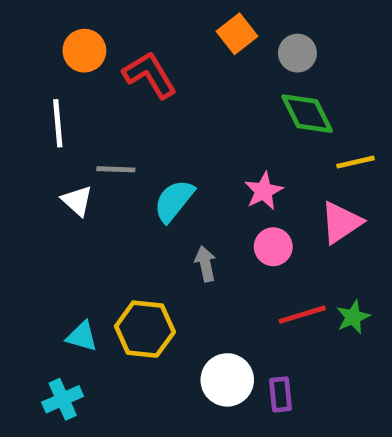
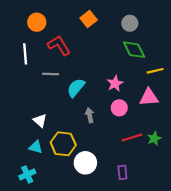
orange square: (237, 34) -> (89, 19), moved
red L-shape: (150, 75) -> (59, 45), moved
white triangle: (77, 201) -> (40, 121), moved
pink triangle: (341, 223) -> (149, 97), turned 30
white circle: (227, 380) -> (85, 163), moved

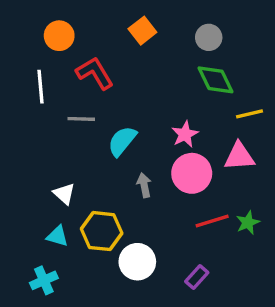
pink circle: (119, 108) -> (192, 173), size x1.5
purple rectangle: (122, 172) -> (197, 277), turned 48

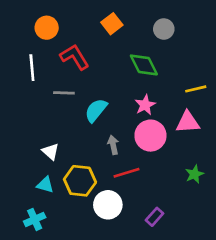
green diamond: (215, 80) -> (144, 65), moved
red line: (212, 221) -> (127, 173), moved

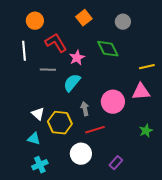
pink star: (145, 105) -> (77, 58), moved
yellow hexagon: (80, 181) -> (60, 123), moved
cyan cross: (35, 219) -> (40, 165), moved

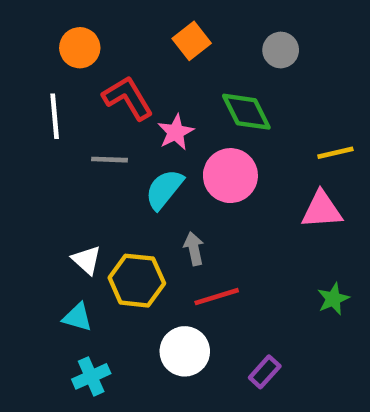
pink circle: (113, 102) -> (230, 176), moved

